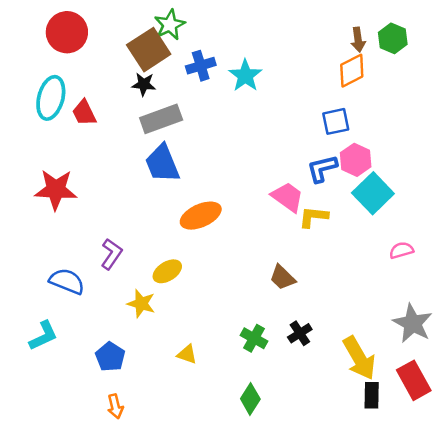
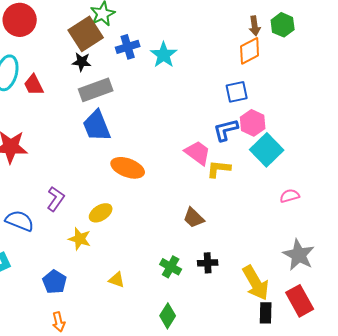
orange ellipse: (201, 216) -> (128, 168), turned 44
black cross: (300, 333) -> (208, 263), turned 30

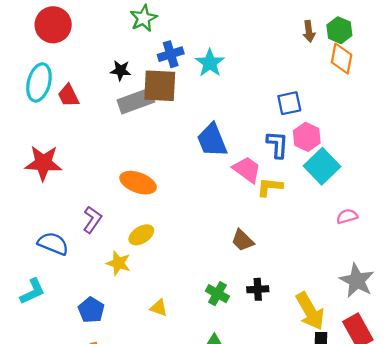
brown square: (86, 34) -> (160, 86), moved, turned 36
orange diamond: (250, 51) -> (342, 59), moved, turned -52
blue trapezoid: (97, 126) -> (212, 140), moved
blue L-shape: (226, 130) -> (277, 145), turned 108
orange ellipse: (128, 168) -> (138, 183), moved

